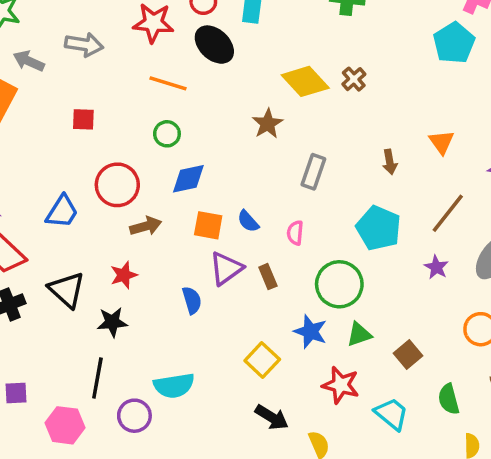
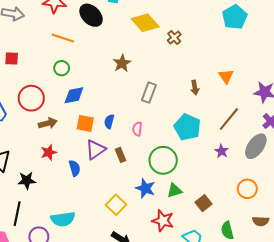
yellow diamond: (305, 81) -> (145, 23), moved
blue semicircle: (248, 221) -> (109, 121), turned 56
red star: (124, 275) -> (49, 152), moved

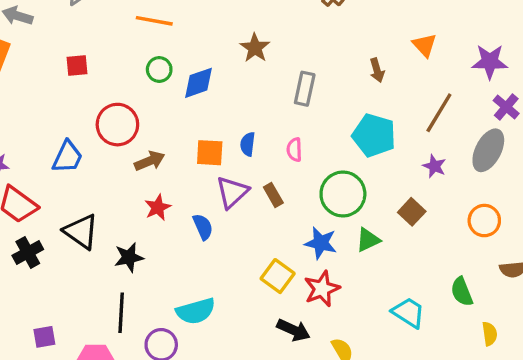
blue diamond: (74, 95) -> (198, 83), moved
brown square: (204, 203) -> (412, 212), moved
red star: (163, 221) -> (322, 289), moved, turned -30

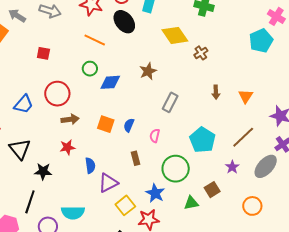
brown arrow: (377, 70) -> (216, 92), moved
purple triangle: (232, 192) -> (108, 183), moved
green triangle: (368, 240) -> (191, 203), moved

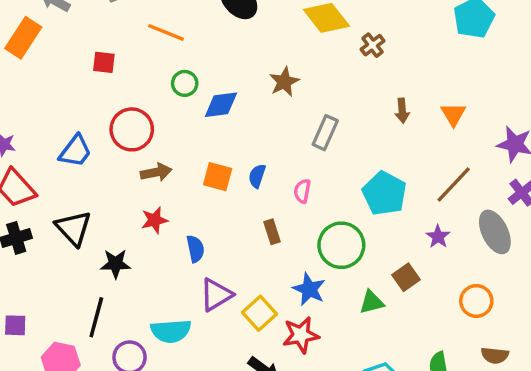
orange line: (95, 40) -> (166, 32), moved
gray ellipse: (266, 166) -> (495, 232), turned -65
purple triangle: (108, 183) -> (216, 295), moved

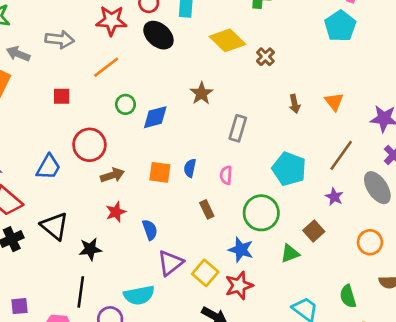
orange line: (166, 32) -> (106, 67), turned -52

